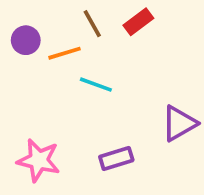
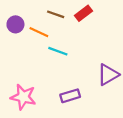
brown line: (92, 24) -> (56, 14), turned -42
orange line: (65, 53) -> (39, 32), turned 42

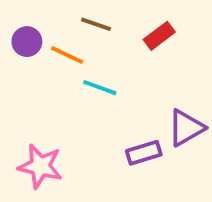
red rectangle: (84, 13) -> (159, 36), moved
purple rectangle: (70, 96) -> (144, 153), moved

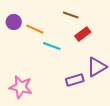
brown line: (96, 24) -> (71, 15), moved
red rectangle: (159, 36) -> (83, 34), moved

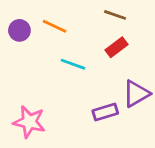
brown line: (71, 15) -> (115, 15), moved
orange line: (35, 29) -> (55, 26), moved

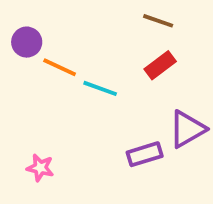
orange line: (55, 26) -> (60, 67), moved
pink star: (29, 122) -> (40, 168), size x0.6

